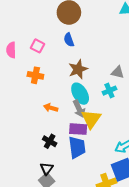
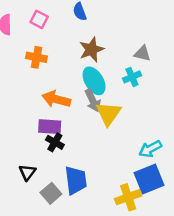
orange arrow: (51, 108) -> (56, 99), size x1.5
purple rectangle: (78, 129) -> (50, 127), moved
blue trapezoid: (77, 147) -> (76, 180), moved
black triangle: (47, 169) -> (27, 172), moved

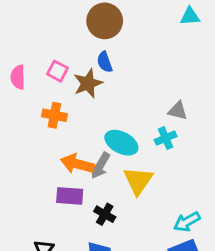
brown star: (91, 49) -> (88, 83), moved
cyan ellipse: (94, 81) -> (121, 143), turned -32
gray arrow: (93, 100) -> (100, 165), moved, turned 55
black cross: (55, 142) -> (105, 214), moved

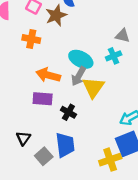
gray arrow: (100, 165) -> (79, 76), moved

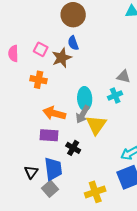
cyan ellipse: (81, 59) -> (85, 99), turned 60
blue trapezoid: (65, 145) -> (53, 169), moved
yellow cross: (110, 160) -> (95, 192), moved

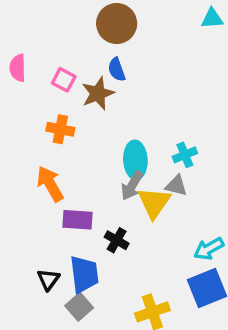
pink semicircle: (13, 54) -> (18, 68), moved
gray triangle: (123, 77) -> (176, 186), moved
orange arrow: (54, 113) -> (50, 184), moved, turned 45

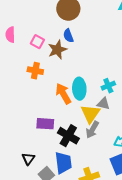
orange arrow: (50, 184) -> (63, 94), moved
gray arrow: (132, 186) -> (92, 130), moved
black cross: (117, 240) -> (68, 136), size x1.5
blue trapezoid: (84, 274) -> (63, 163), moved

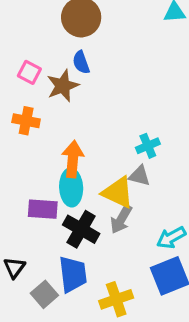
cyan ellipse: (79, 89) -> (71, 187), moved
orange arrow: (63, 94) -> (73, 159), turned 35
yellow triangle: (90, 114) -> (118, 192), turned -40

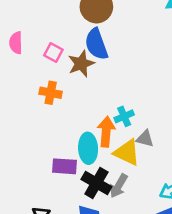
blue semicircle: (81, 62) -> (96, 44), size x1.6
cyan cross: (148, 146) -> (124, 116), moved
orange arrow: (73, 159) -> (106, 132), moved
gray arrow: (121, 219) -> (119, 186), moved

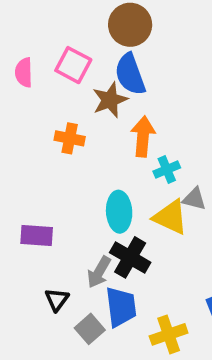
pink square: (53, 52) -> (73, 65), moved, size x1.4
orange arrow: (106, 132) -> (143, 137), moved
purple rectangle: (64, 166) -> (37, 235), moved
gray arrow: (119, 186) -> (99, 272), moved

